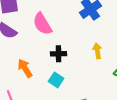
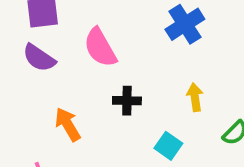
cyan square: (56, 80) -> (168, 146), moved

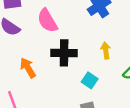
black cross: (127, 101) -> (64, 53), size x1.5

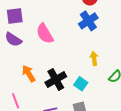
black cross: (64, 53) -> (56, 79), moved, turned -30

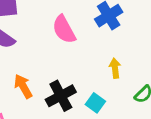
pink semicircle: (45, 34) -> (64, 29), moved

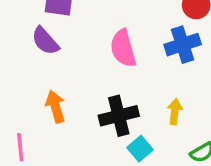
black cross: (61, 96) -> (119, 116), moved

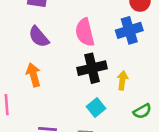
purple semicircle: (45, 41) -> (39, 37), moved
black cross: (119, 116) -> (92, 68), moved

